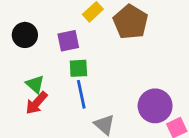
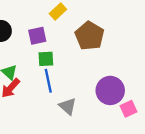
brown pentagon: (130, 22) -> (90, 36), moved

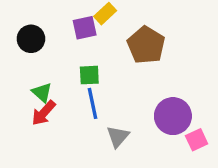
purple square: (37, 36) -> (85, 28), moved
gray triangle: (68, 106) -> (118, 137), turned 30

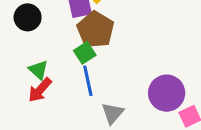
brown pentagon: (146, 45) -> (96, 30), moved
green square: (89, 75) -> (85, 53), turned -30

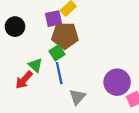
brown pentagon: (96, 30) -> (65, 36), turned -30
green triangle: (38, 70) -> (35, 65), moved

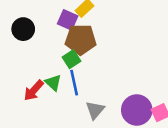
purple square: (54, 19) -> (68, 20), turned 36
green triangle: (35, 65) -> (53, 83), moved
purple circle: (117, 82) -> (137, 110), moved

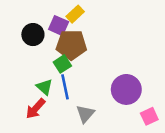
black circle: (23, 29) -> (33, 35), moved
red arrow: (34, 90) -> (36, 109), moved
purple circle: (137, 110) -> (126, 89), moved

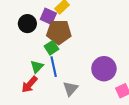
green triangle: (44, 87) -> (37, 67), turned 32

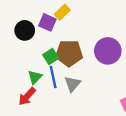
brown pentagon: (59, 32) -> (69, 53), moved
purple circle: (104, 69) -> (108, 51), moved
gray triangle: (70, 89) -> (72, 84), moved

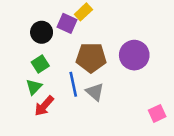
green square: (51, 57) -> (40, 64), moved
green triangle: (35, 77) -> (34, 87), moved
gray triangle: (72, 84) -> (95, 92), turned -30

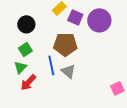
purple square: (67, 23) -> (75, 17), moved
purple circle: (134, 55) -> (99, 20), moved

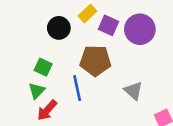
black circle: (26, 24) -> (59, 28), moved
green square: (25, 49) -> (43, 67), turned -32
gray triangle: (68, 71) -> (133, 91), moved

